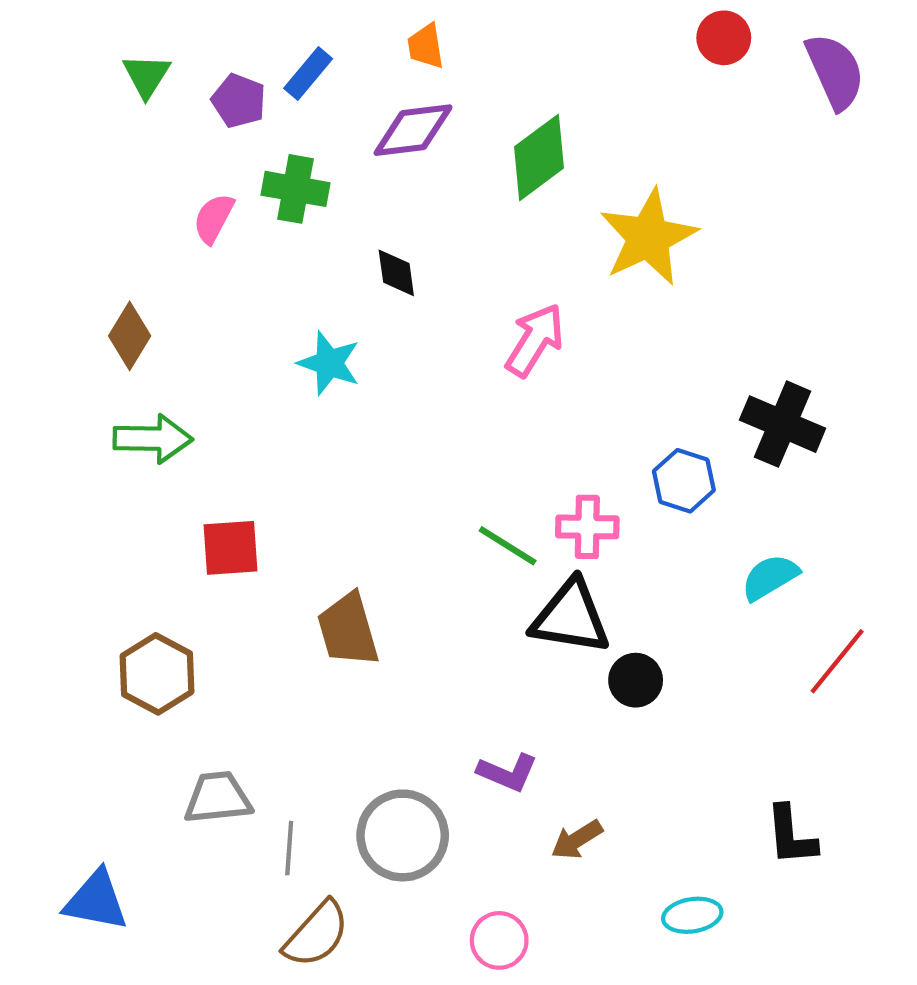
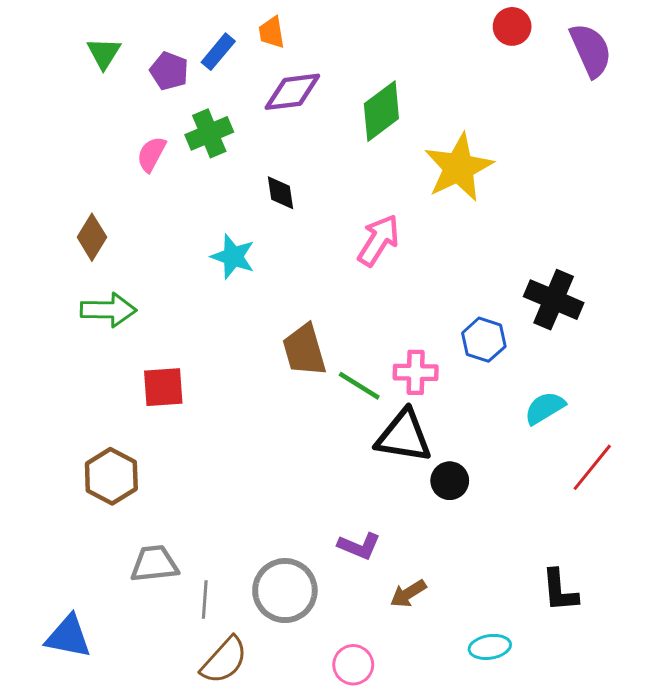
orange trapezoid: (426, 46) -> (272, 32), moved
green cross: (296, 189) -> (209, 133), turned -33
brown trapezoid: (348, 630) -> (304, 350), moved

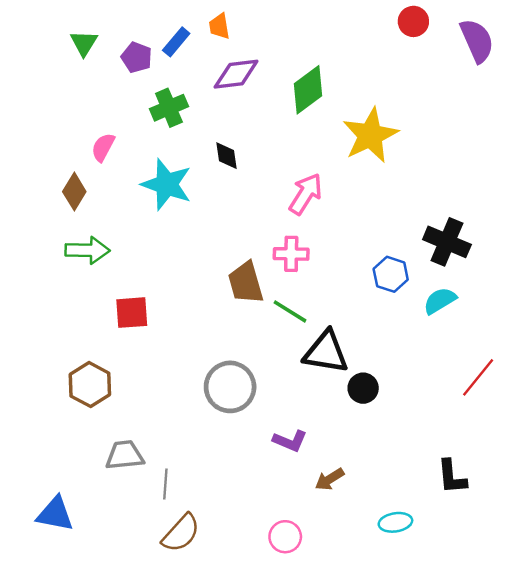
pink semicircle: (151, 154) -> (103, 147), moved
cyan star: (233, 257) -> (167, 184), moved, size x1.4
pink cross: (416, 372) -> (291, 254), moved
cyan semicircle: (545, 408) -> (440, 301), moved
gray circle: (285, 591) -> (230, 387), moved

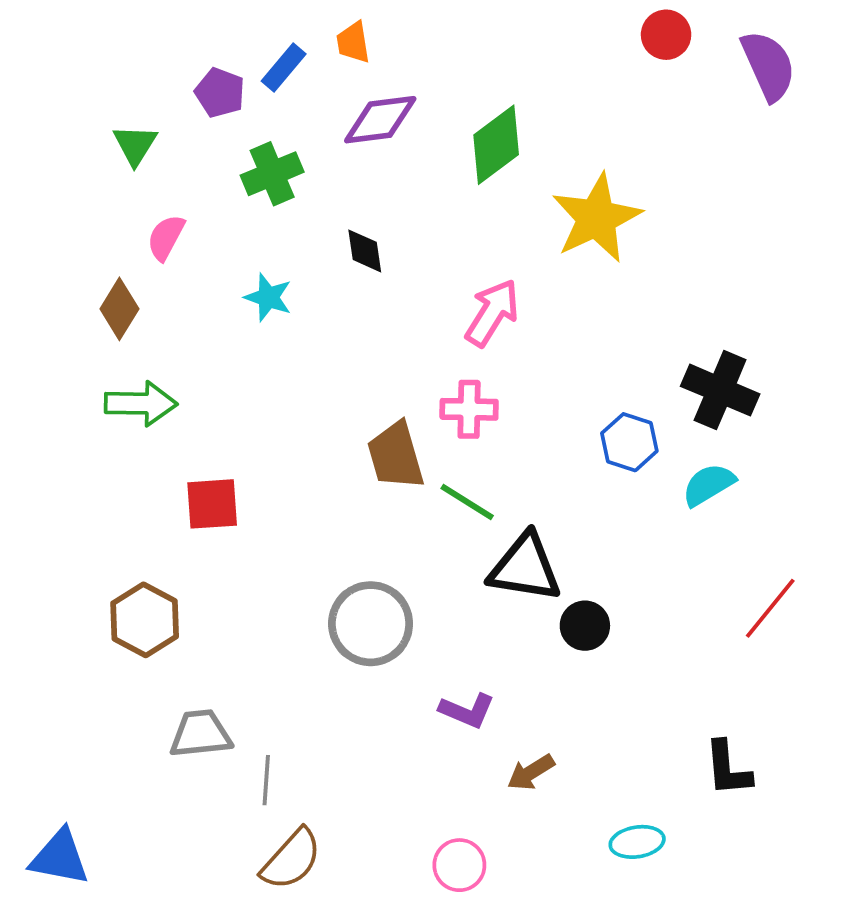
green triangle: (84, 43) -> (135, 145), moved
cyan star: (167, 184) -> (268, 297), size x0.6
blue triangle: (55, 514) -> (60, 857), moved

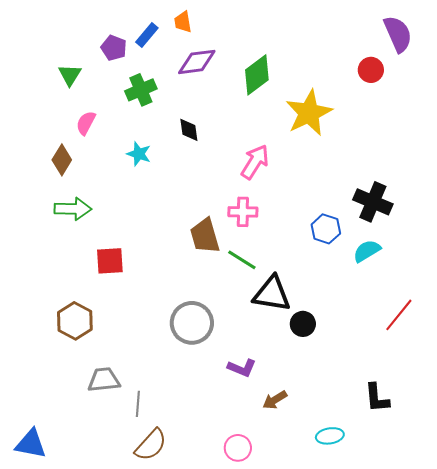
red circle: (666, 35) -> (371, 70), moved

